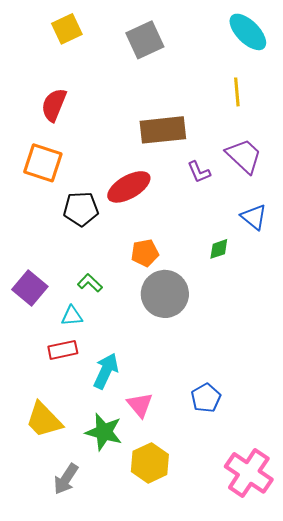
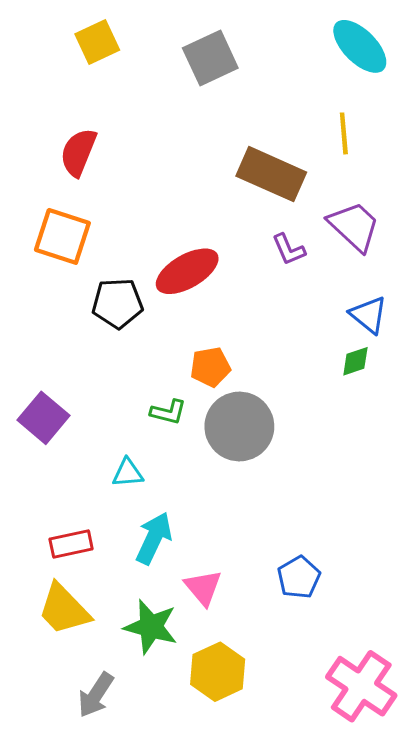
brown rectangle: (163, 130) -> (271, 174), moved, turned 30
green diamond: (219, 249) -> (355, 361), moved
green L-shape: (90, 283) -> (168, 412), moved, turned 150
cyan triangle: (72, 316) -> (128, 473), moved
red rectangle: (63, 350) -> (71, 544), moved

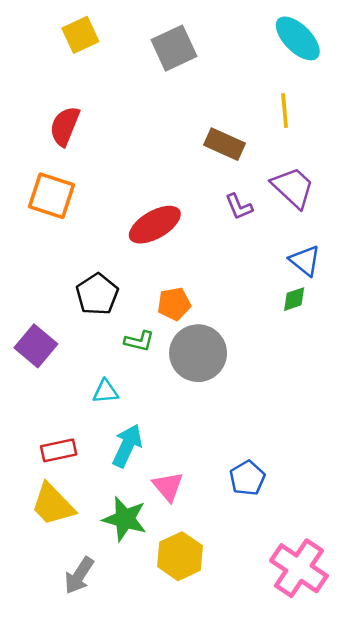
brown rectangle: (271, 174) -> (224, 144), size x0.7
black pentagon: (118, 303) -> (97, 294), moved, turned -30

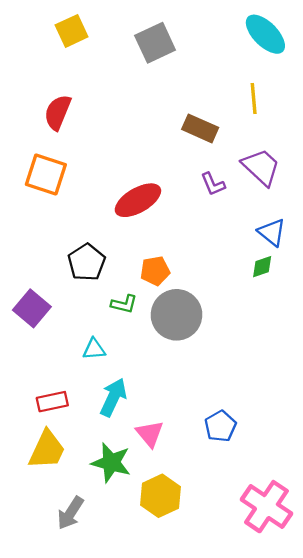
yellow trapezoid: (53, 505) -> (47, 450), turned -111

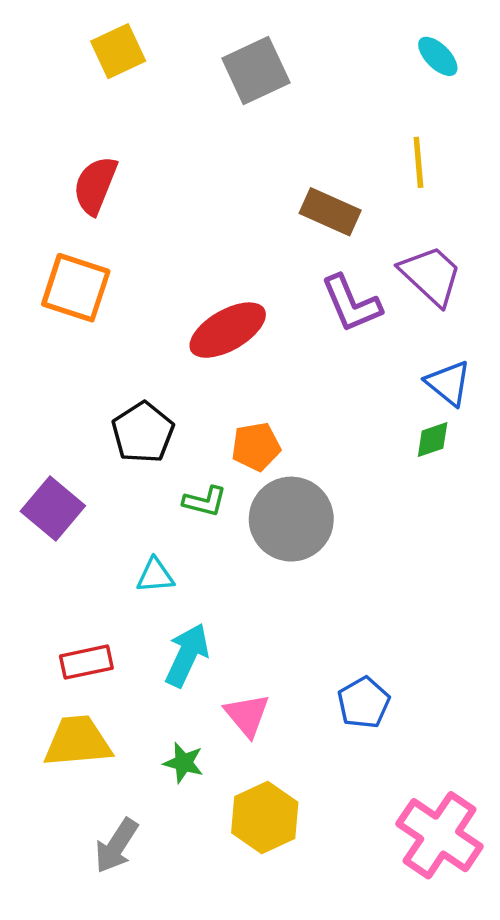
cyan ellipse: (265, 34) -> (438, 56), size x0.6
purple L-shape: (213, 184) -> (351, 304), size x1.5
yellow trapezoid: (47, 450) -> (78, 742), turned -120
green star: (111, 463) -> (184, 763), size x0.6

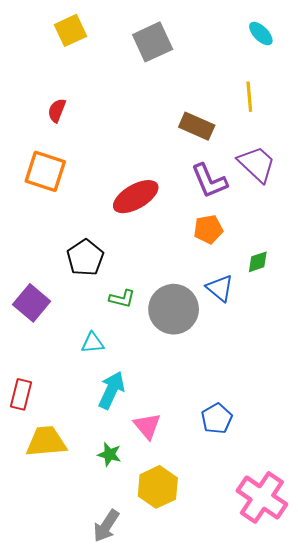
red semicircle: (95, 185) -> (57, 110), size x0.7
blue triangle: (448, 383) -> (220, 288), moved
orange pentagon: (256, 447) -> (208, 229), moved
red rectangle: (86, 662) -> (21, 394), moved, turned -64
gray arrow: (116, 846) -> (106, 526), moved

